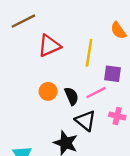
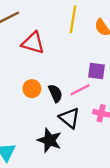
red triangle: (49, 46) -> (33, 43), turned 40
yellow line: (89, 53) -> (73, 19), moved

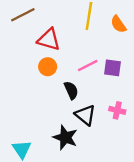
orange circle: (32, 89) -> (48, 67), moved
pink line: (80, 90) -> (88, 66), moved

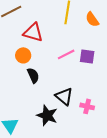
orange circle: (48, 67) -> (23, 55), moved
black semicircle: (71, 90) -> (33, 75), moved
pink cross: (117, 110) -> (87, 106), moved

